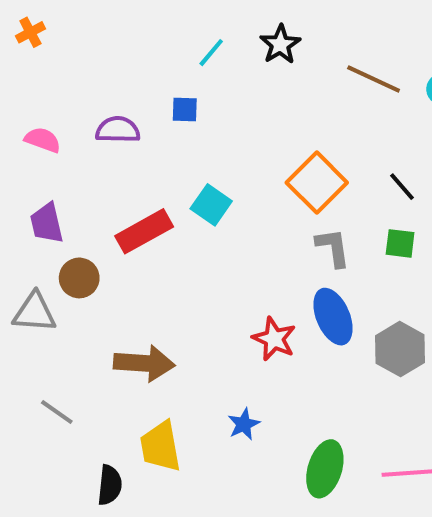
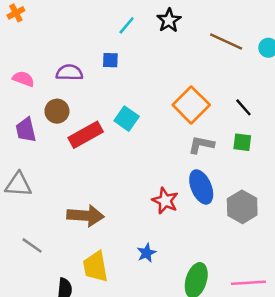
gray L-shape: (333, 248) -> (201, 145), turned -70
brown circle: (79, 278) -> (57, 111), moved

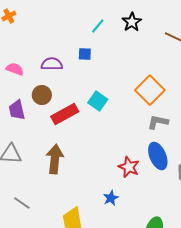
brown arrow: (86, 216) -> (55, 159), moved, turned -88
blue star: (146, 253) -> (111, 198), moved

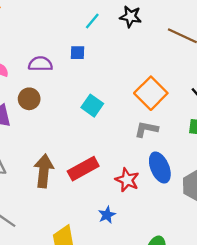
black star: (132, 22) -> (131, 17), turned -30
red rectangle: (65, 114) -> (83, 169), moved
gray L-shape: (158, 122) -> (146, 129), moved

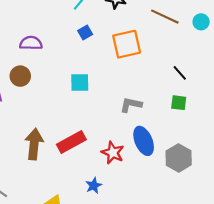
blue square: (78, 53) -> (85, 32), moved, turned -32
orange square: (151, 93) -> (127, 44), moved, turned 32
cyan square: (92, 106) -> (80, 82), turned -36

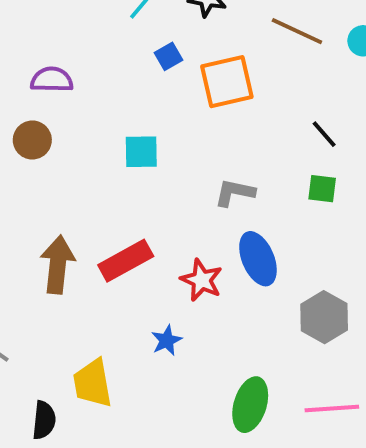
blue square: (85, 32) -> (168, 56), moved
gray hexagon: (179, 158) -> (324, 317), moved

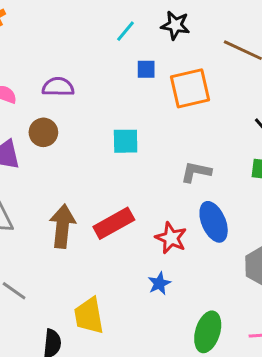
blue square: (168, 56) -> (146, 69), turned 30
blue star: (167, 340) -> (159, 283), moved

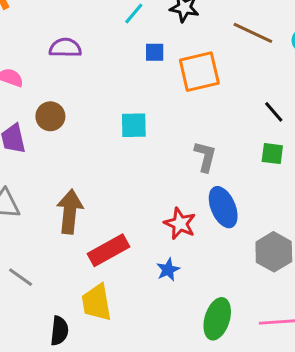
purple semicircle: (58, 87) -> (65, 48), moved
gray L-shape: (196, 172) -> (205, 157), turned 92
red rectangle: (114, 223) -> (108, 250), moved

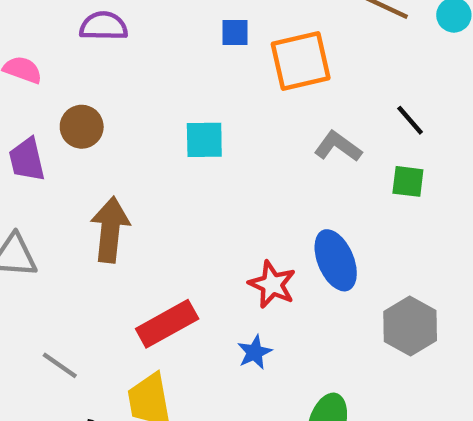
gray L-shape: (205, 157) -> (338, 146), moved, turned -68
brown arrow: (70, 212) -> (110, 230), moved
gray line: (21, 277) -> (60, 365), moved

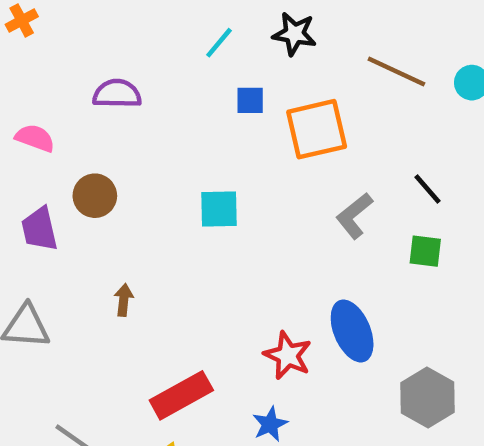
gray L-shape: (338, 146) -> (354, 216), turned -75
brown arrow: (110, 230) -> (124, 300), size x0.5

